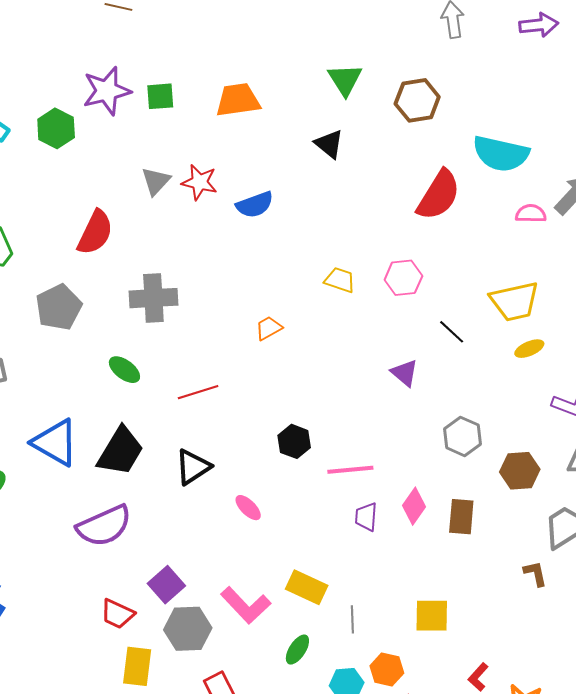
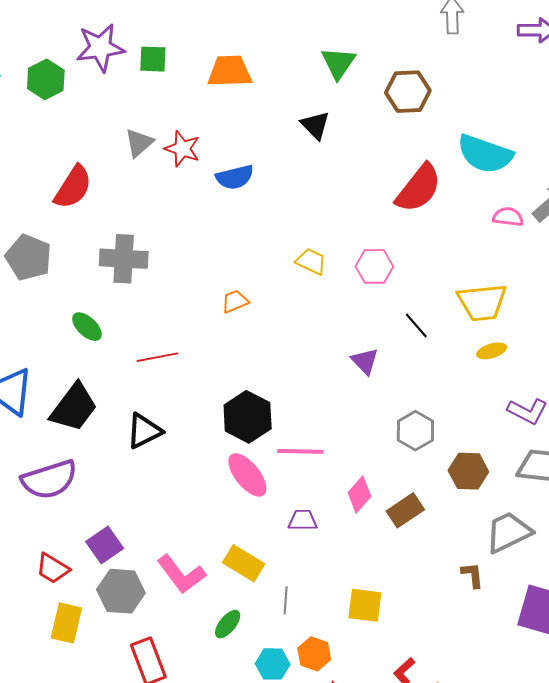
gray pentagon: (59, 307) -> (28, 257), turned -30
black hexagon: (294, 441) -> (248, 417), size x1.5
pink ellipse: (248, 508) -> (247, 475), moved, size x1.6
purple trapezoid: (366, 517) -> (303, 520), moved, turned 80
brown rectangle: (461, 517) -> (405, 510), turned 45

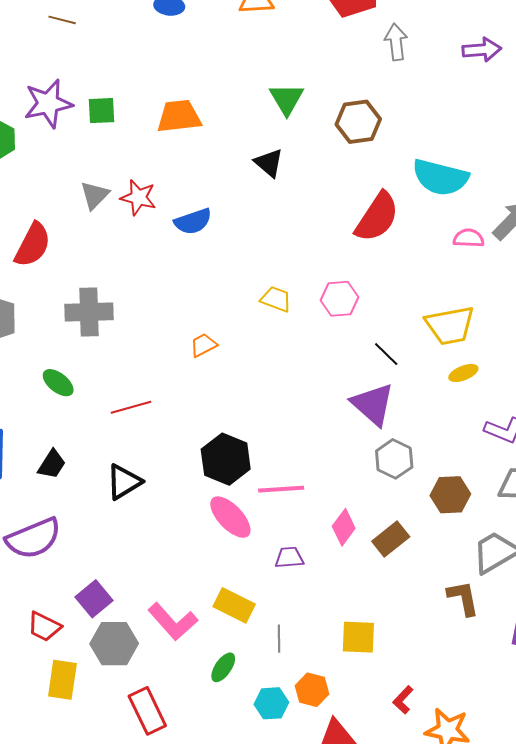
purple triangle: (365, 361) -> (373, 404), moved, size x1.6
black trapezoid: (74, 407) -> (52, 464), size x0.6
brown L-shape: (473, 575) -> (463, 598), size x1.4

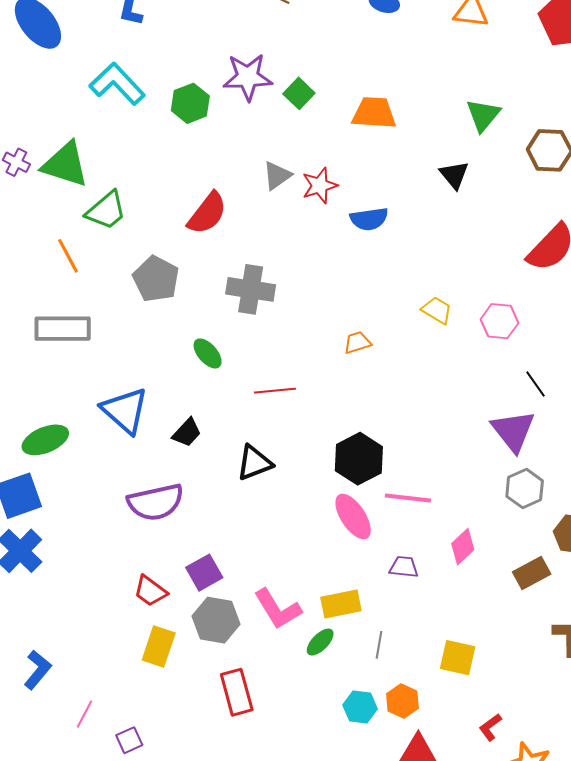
green square: (101, 111) -> (299, 93), turned 36
red star: (138, 197) -> (320, 186), turned 30
brown rectangle: (391, 539) -> (532, 573), moved
yellow rectangle: (234, 605) -> (341, 604), turned -48
green ellipse: (223, 667) -> (320, 642), moved

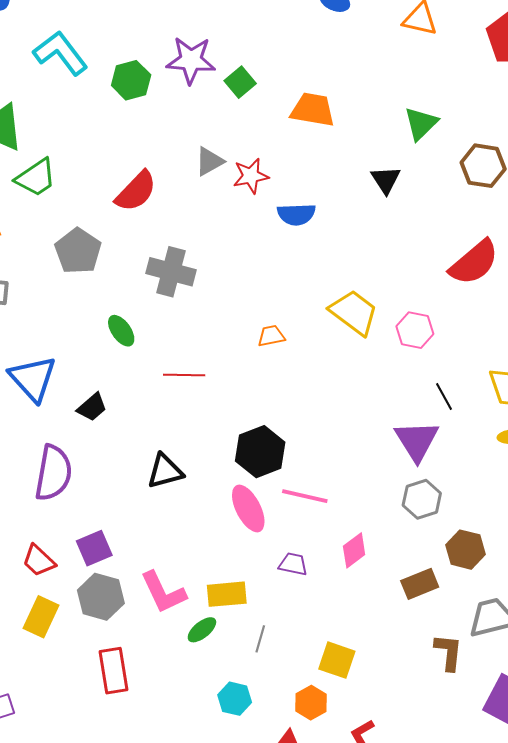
yellow trapezoid: (437, 310) -> (354, 312), size x1.6
black triangle: (254, 463) -> (165, 471), moved
purple semicircle: (156, 502) -> (53, 473), turned -74
orange hexagon: (402, 701) -> (311, 703), moved

